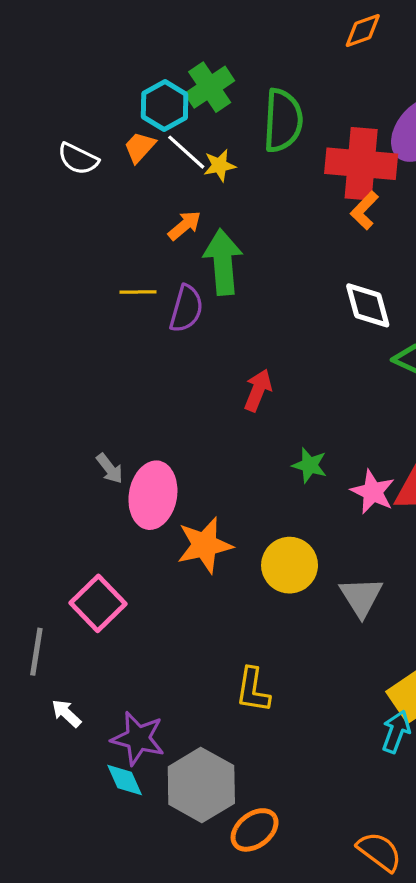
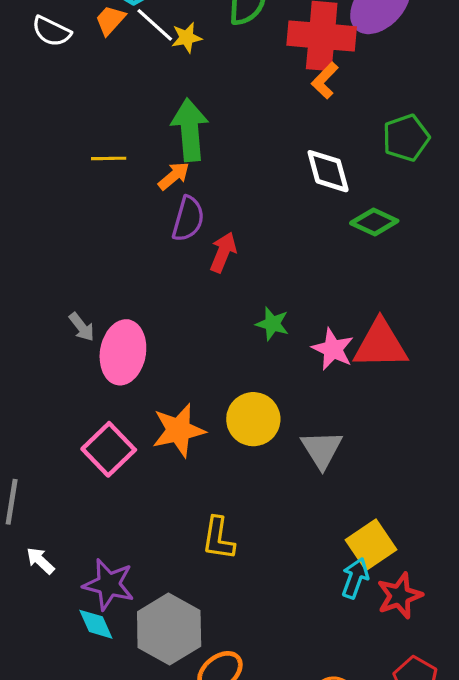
orange arrow: (185, 225) -> (174, 176), moved
purple semicircle: (186, 309) -> (188, 219), moved
orange star: (205, 545) -> (179, 430), moved
pink square: (98, 603) -> (109, 449), moved

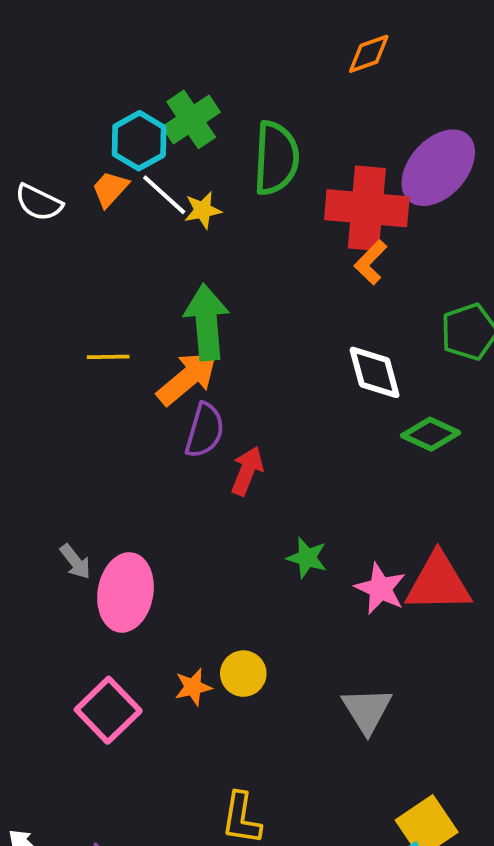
orange arrow: (174, 176) -> (187, 378), size x1.6
yellow circle: (253, 419) -> (243, 674), moved, size x0.7
orange star: (179, 430) -> (193, 687), size x0.6

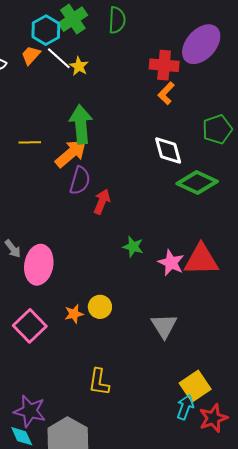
green semicircle: (276, 158) -> (117, 20), moved, size x0.7
red cross: (367, 208) -> (164, 65), size x0.7
yellow star: (203, 210) -> (79, 66), turned -30
green diamond: (431, 434) -> (197, 183), size x1.4

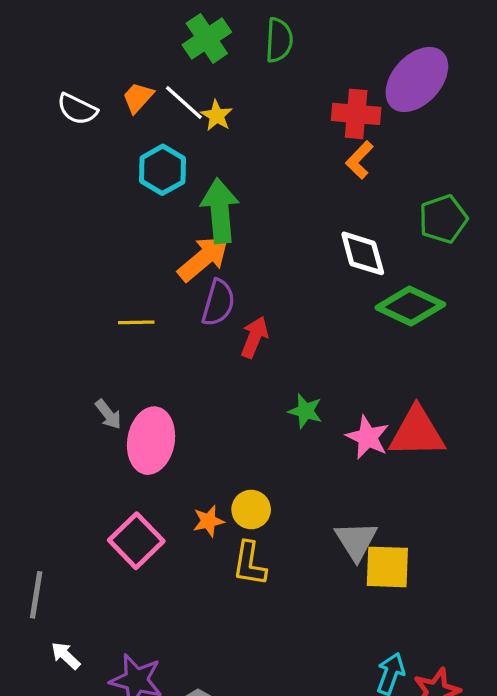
cyan hexagon: (46, 30) -> (162, 170), moved
yellow line: (30, 142) -> (136, 322), moved
yellow L-shape: (99, 382) -> (249, 564), moved
yellow square: (195, 386) -> (387, 567), moved, turned 36

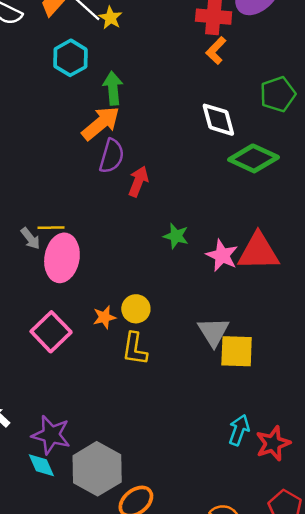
green arrow: (220, 211) -> (113, 88), size x0.7
yellow line: (136, 322) -> (51, 228), moved

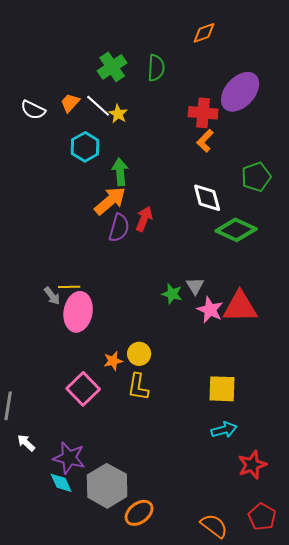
red arrow: (138, 181) -> (144, 219), moved
pink square: (51, 332) -> (83, 389), moved
gray triangle: (214, 332) -> (195, 286), moved, size x0.7
cyan arrow: (239, 430) -> (224, 430), moved, turned 55

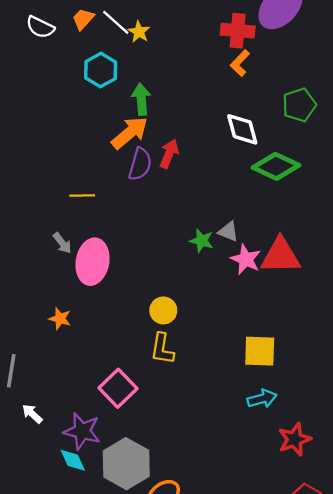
gray triangle: (195, 286) -> (228, 231), turned -36
yellow line: (69, 287) -> (82, 195), moved
orange star: (113, 361) -> (60, 319), moved, turned 30
pink square: (83, 389) -> (118, 388), moved

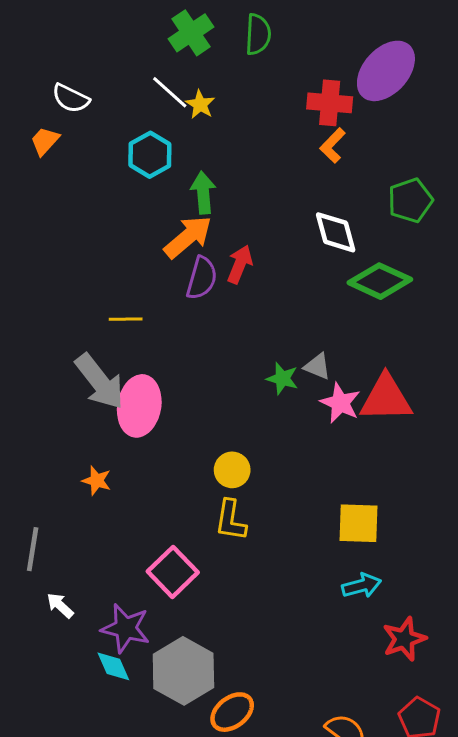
orange trapezoid: (83, 19) -> (45, 141), moved
gray arrow: (62, 243) -> (100, 382), size x2.0

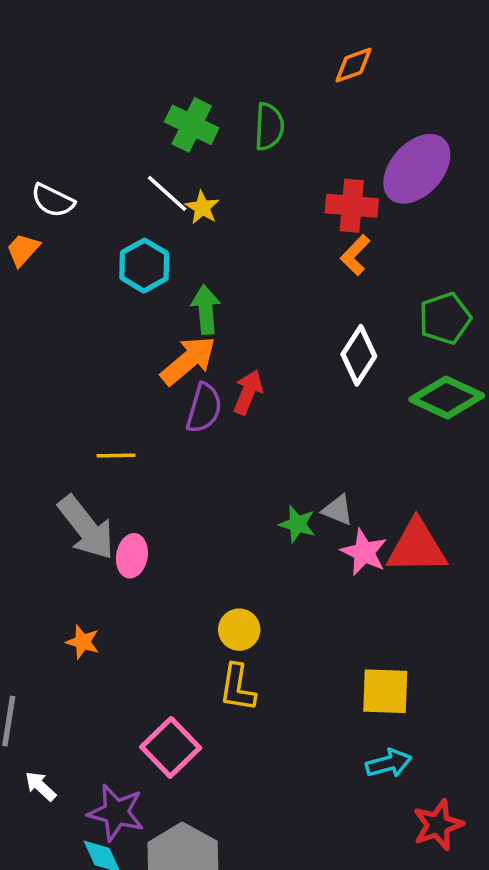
green cross: (191, 33) -> (192, 125), turned -30
white diamond: (336, 232) -> (359, 355), turned 48
green diamond: (380, 281) -> (447, 397), moved
pink ellipse: (139, 406) -> (132, 556), size x0.6

